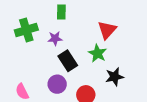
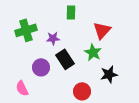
green rectangle: (61, 12) -> (71, 12), moved
purple circle: (57, 84) -> (41, 67), moved

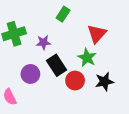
green rectangle: (71, 12) -> (63, 14), turned 32
red circle: (82, 91) -> (75, 81), moved

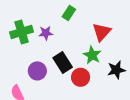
purple star: (43, 42) -> (46, 33), moved
black star: (104, 82) -> (116, 70), moved

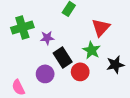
purple star: (46, 33) -> (47, 38), moved
purple circle: (37, 71) -> (45, 74), moved

